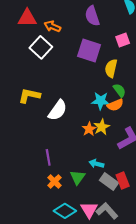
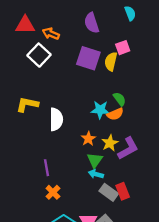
yellow semicircle: (111, 68) -> (111, 61), moved
white semicircle: (58, 110) -> (56, 119), turned -35
yellow star: (102, 127) -> (110, 143), moved
green triangle: (78, 177) -> (95, 160), moved

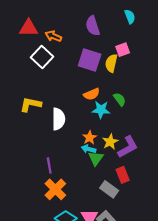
orange semicircle: (115, 114) -> (92, 94), moved
cyan arrow: (96, 174) -> (89, 149), moved
red rectangle: (123, 191) -> (123, 175), moved
orange cross: (53, 192) -> (55, 189), size x1.5

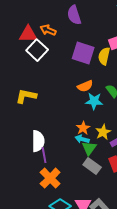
purple semicircle: (93, 26) -> (74, 15), moved
red triangle: (29, 28) -> (28, 34), moved
white semicircle: (59, 119) -> (38, 141), moved
gray rectangle: (109, 189) -> (92, 166), moved

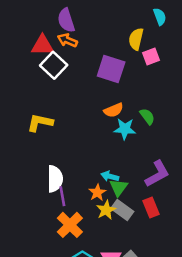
purple semicircle: (74, 15) -> (66, 20), moved
yellow semicircle: (104, 56) -> (136, 39), moved
orange star: (83, 128) -> (97, 193), moved
yellow star: (103, 132) -> (106, 210), moved

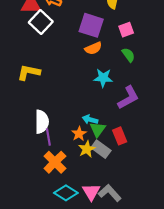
pink square: (151, 57) -> (126, 30), moved
orange semicircle: (114, 110) -> (93, 48), moved
green semicircle: (147, 116) -> (128, 55), moved
purple L-shape: (157, 174) -> (128, 98), moved
red rectangle: (151, 208) -> (120, 136), moved

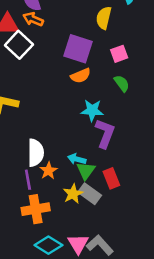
purple L-shape: (128, 98) -> (105, 133), moved, turned -40
white semicircle: (42, 122) -> (36, 153), moved
orange star: (79, 134) -> (48, 171), moved
orange cross: (55, 162) -> (36, 209), turned 35

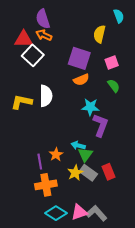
white semicircle: (36, 153) -> (46, 96), moved
red rectangle: (111, 178) -> (109, 172), moved
pink triangle: (78, 244) -> (79, 212), turned 42

